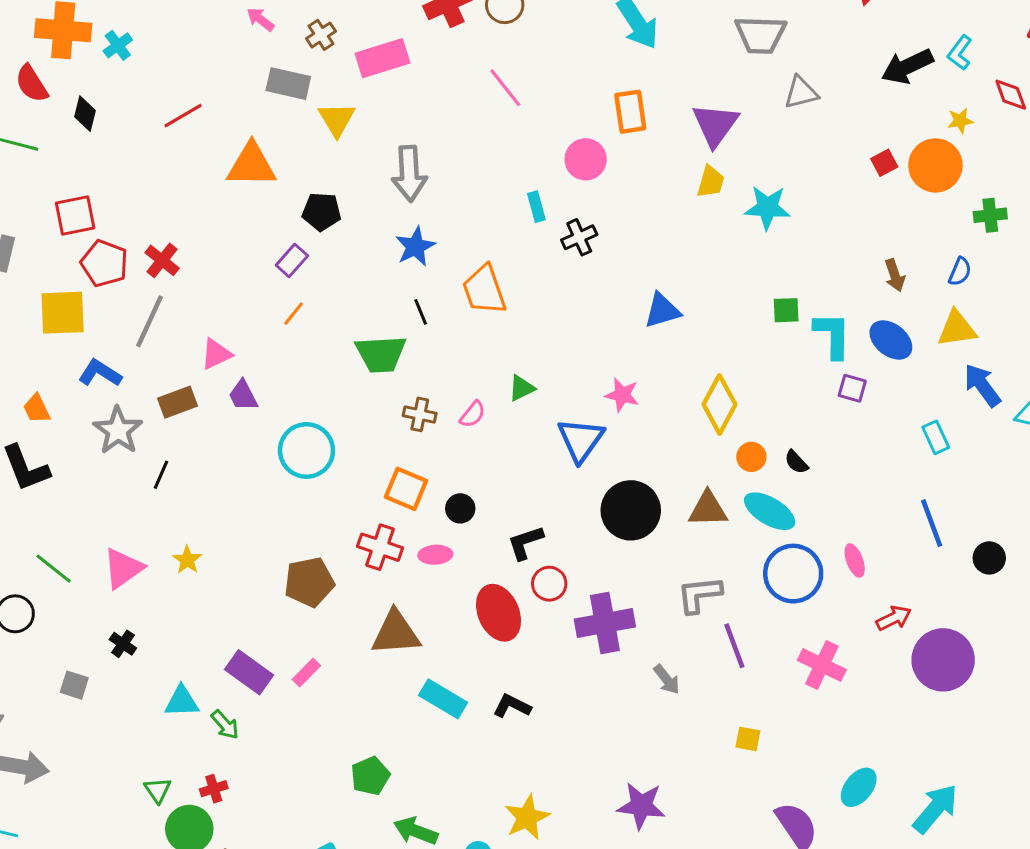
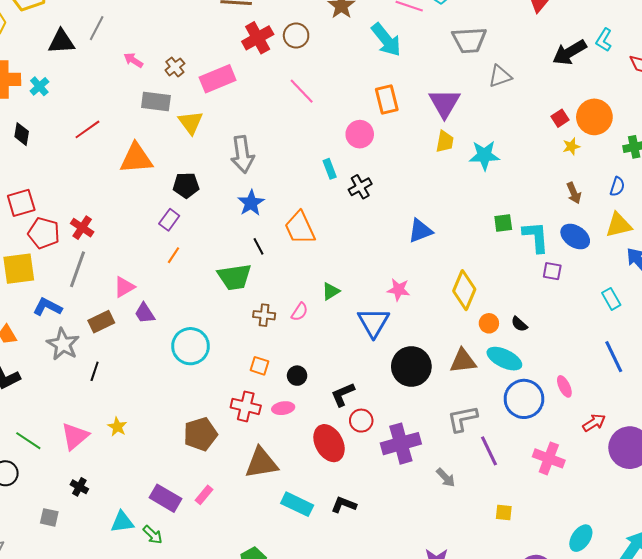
yellow star: (960, 121) -> (571, 146), moved
orange square: (406, 489) -> (260, 366), size x0.7

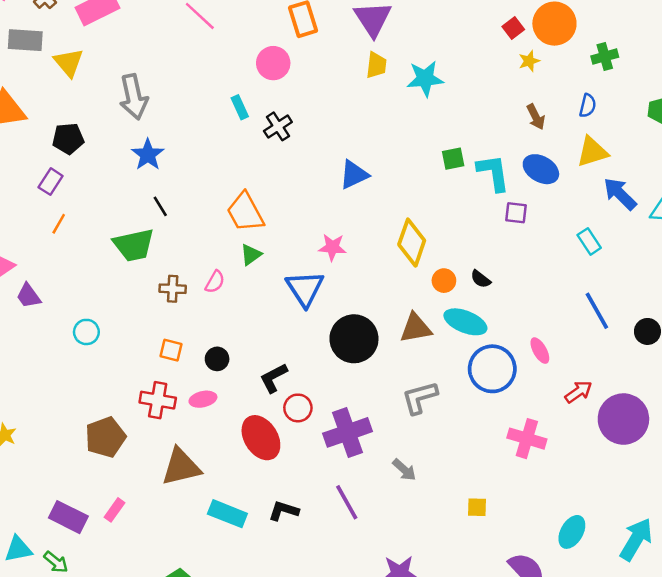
orange trapezoid: (300, 228) -> (245, 212), moved
cyan circle: (190, 346) -> (86, 332), size x0.6
purple line: (489, 451) -> (347, 502), moved

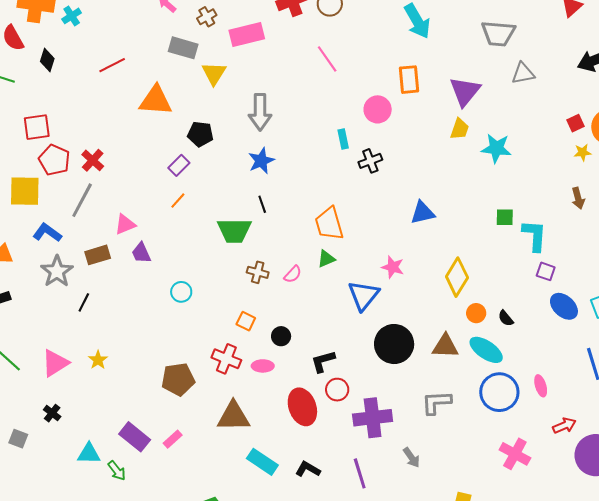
blue ellipse: (541, 169) -> (564, 306), moved

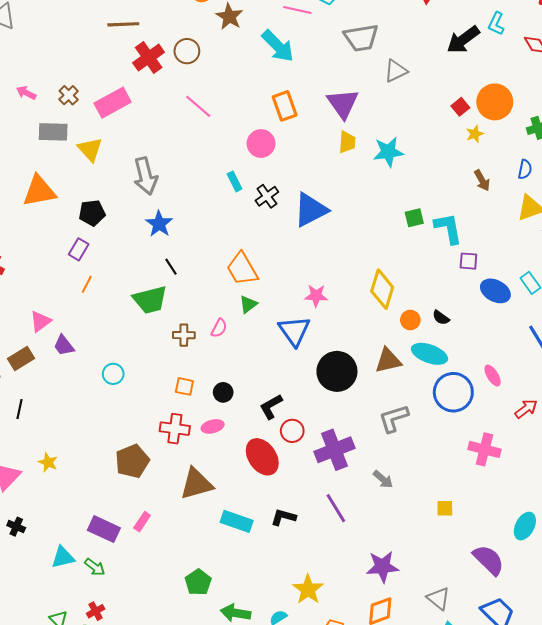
blue triangle: (423, 213) -> (311, 210), moved, size x1.4

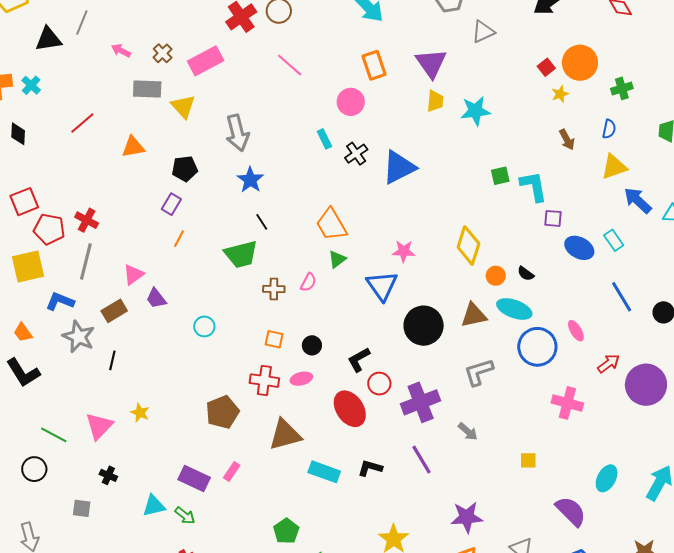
orange triangle: (39, 191) -> (133, 147), size x0.7

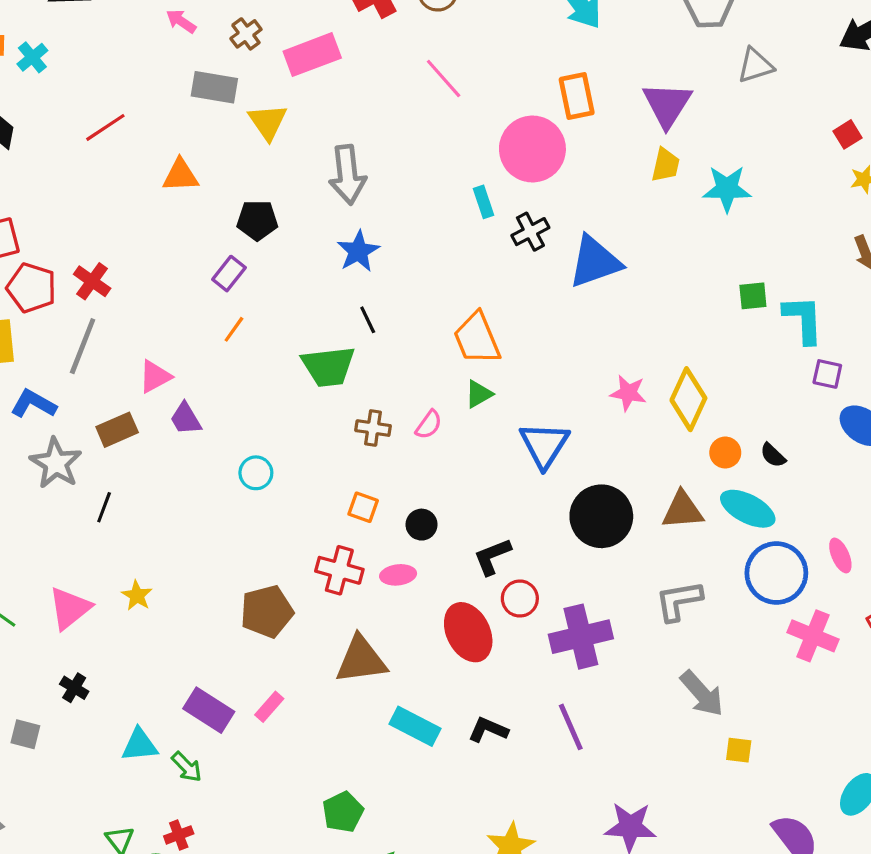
pink circle: (351, 102) -> (532, 149), size x1.5
pink star: (404, 251) -> (628, 393), moved
pink cross: (567, 403) -> (813, 636), moved
gray arrow: (468, 432) -> (702, 694), moved, size x1.5

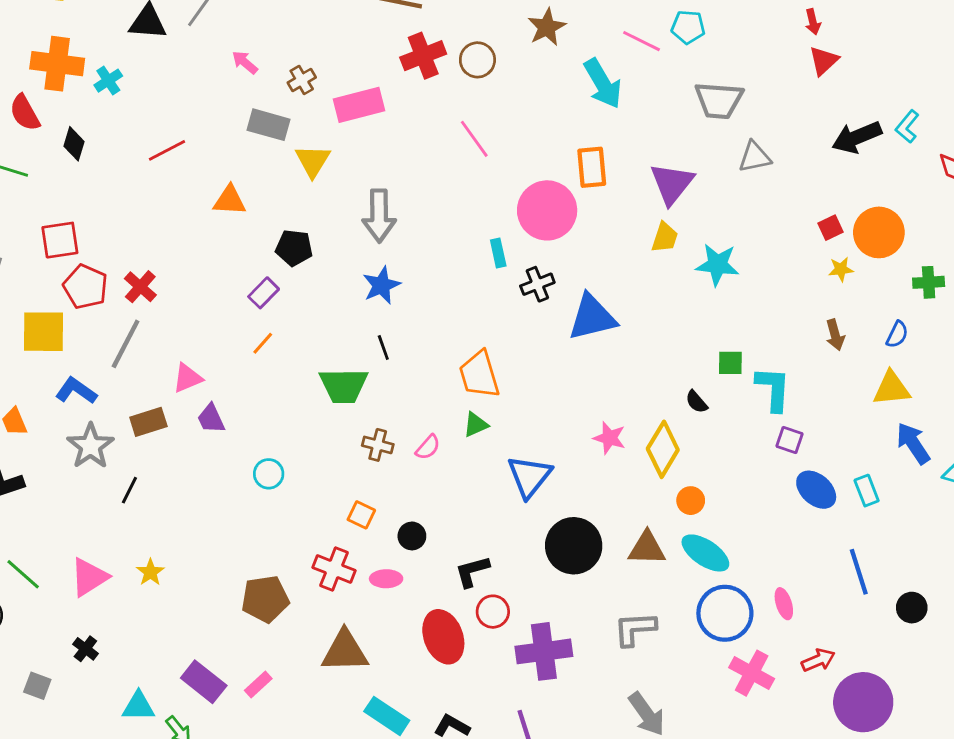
black semicircle: (773, 455) -> (696, 402), moved

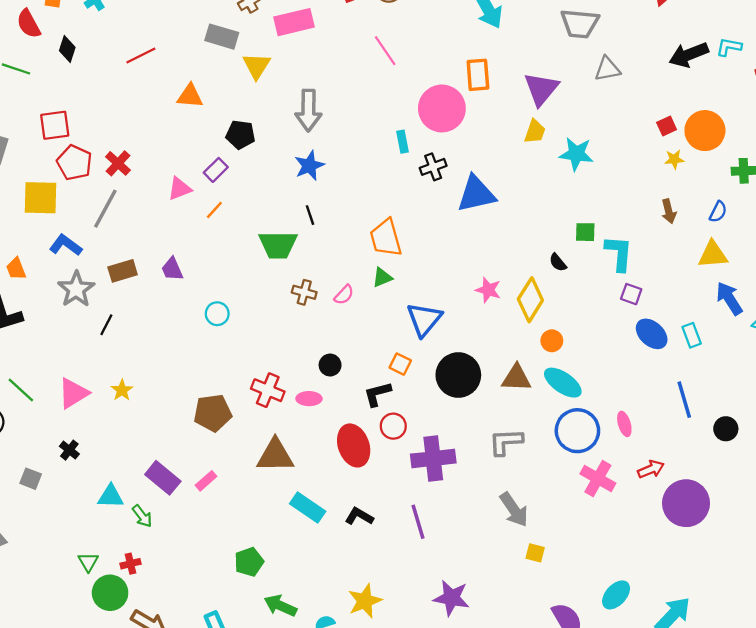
cyan L-shape: (907, 127) -> (729, 47), turned 60
pink triangle: (187, 378) -> (180, 189), moved
orange square: (361, 515) -> (400, 364), moved

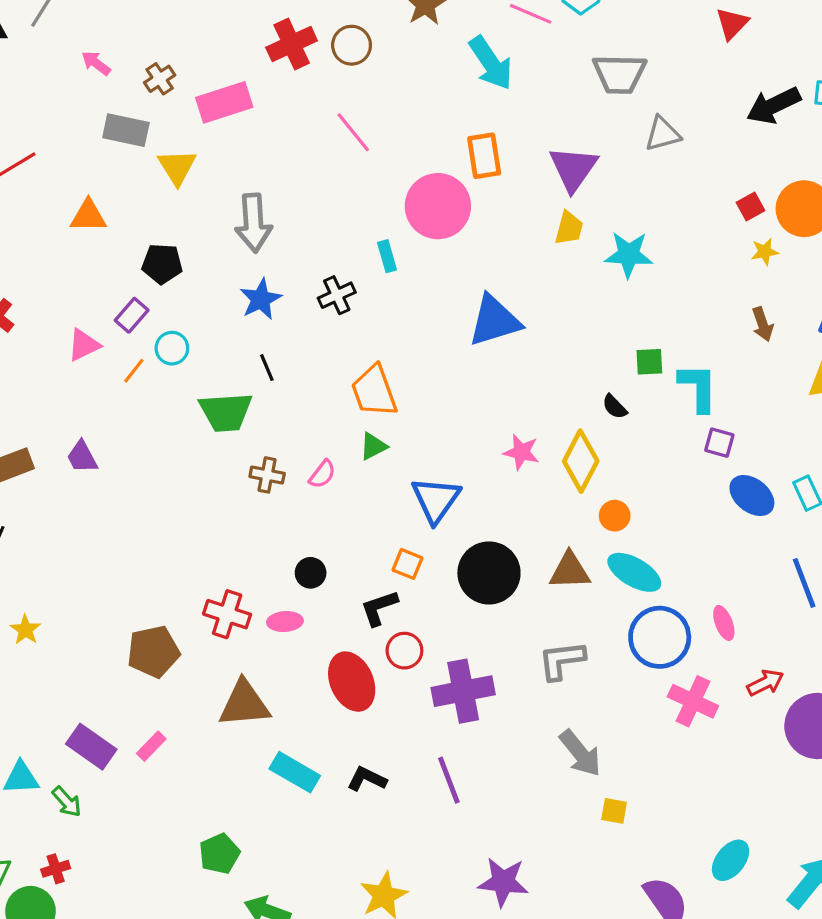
black cross: (433, 167) -> (337, 295), moved
cyan circle: (217, 314) -> (172, 348), moved

